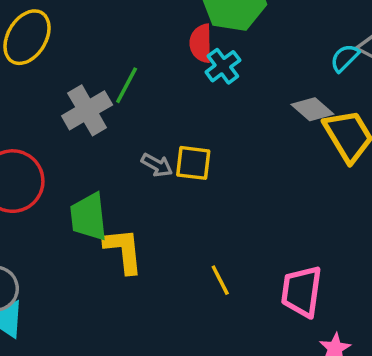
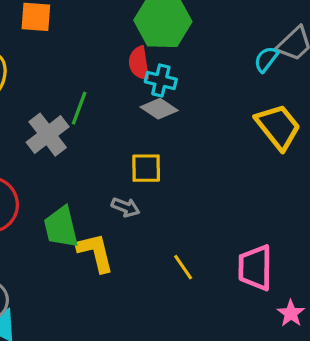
cyan cross: (223, 66) -> (161, 80), turned -32
gray diamond: (312, 109) -> (159, 109), moved
gray arrow: (157, 165) -> (125, 207), moved

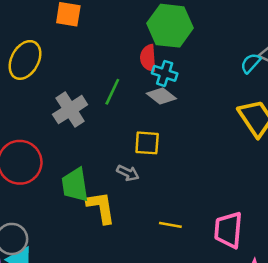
green line: (79, 108) -> (112, 92), moved
yellow line: (183, 267) -> (170, 225), turned -50

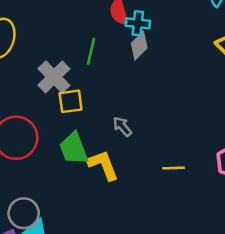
gray diamond: (161, 96) -> (139, 46), turned -72
yellow square: (147, 143) -> (71, 101), moved
gray arrow: (128, 173) -> (122, 127), turned -145

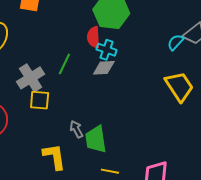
gray diamond: (139, 46) -> (104, 68), turned 30
green trapezoid: (74, 149) -> (96, 139), moved

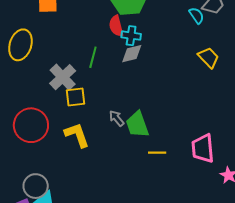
cyan semicircle: (175, 42) -> (197, 15), turned 114
yellow trapezoid: (179, 86) -> (208, 58), size x0.7
yellow L-shape: (54, 157) -> (77, 135), moved

